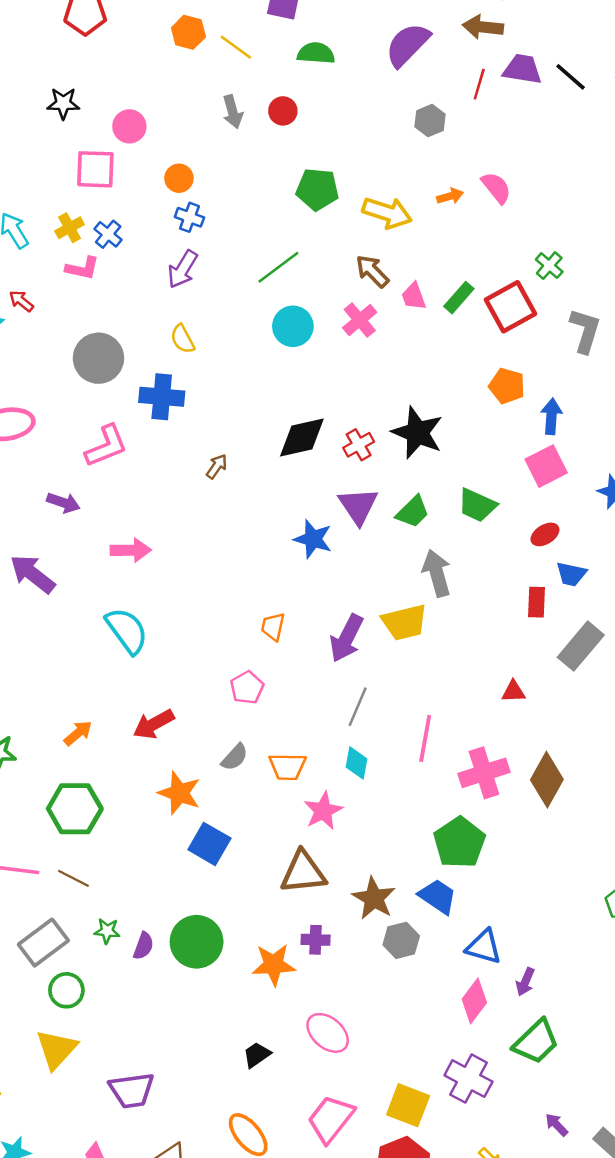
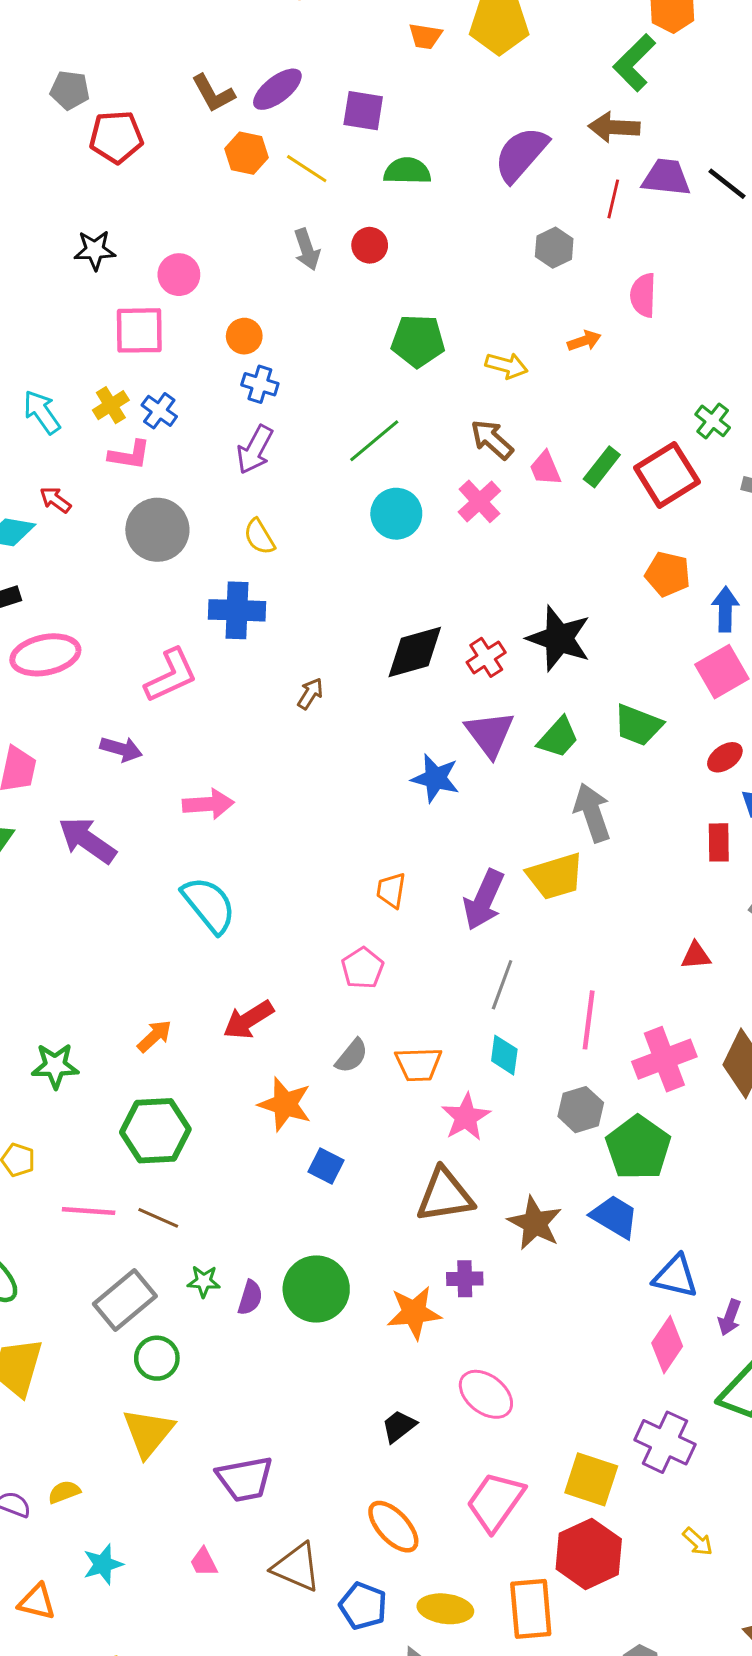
pink semicircle: (496, 188) -> (643, 295), moved, turned -136
yellow arrow: (387, 213) -> (507, 366), size x0.7
gray circle: (98, 358) -> (157, 530), moved
blue square: (209, 844) -> (326, 1166), size x0.7
gray hexagon: (401, 940) -> (581, 1110), moved

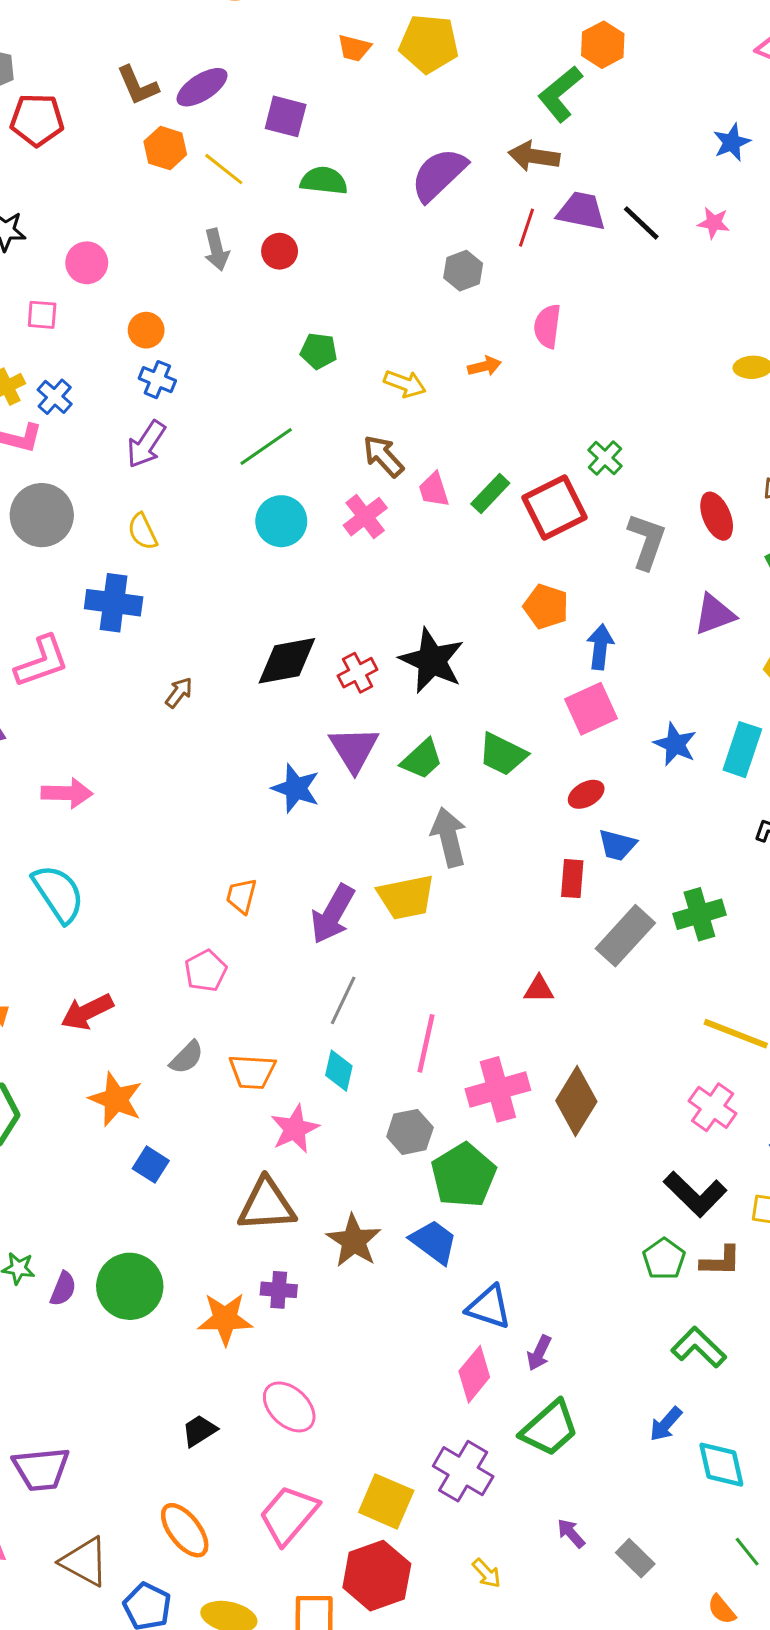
pink square: (139, 330) -> (42, 315), size x0.6
green pentagon: (418, 341) -> (319, 351), size x0.7

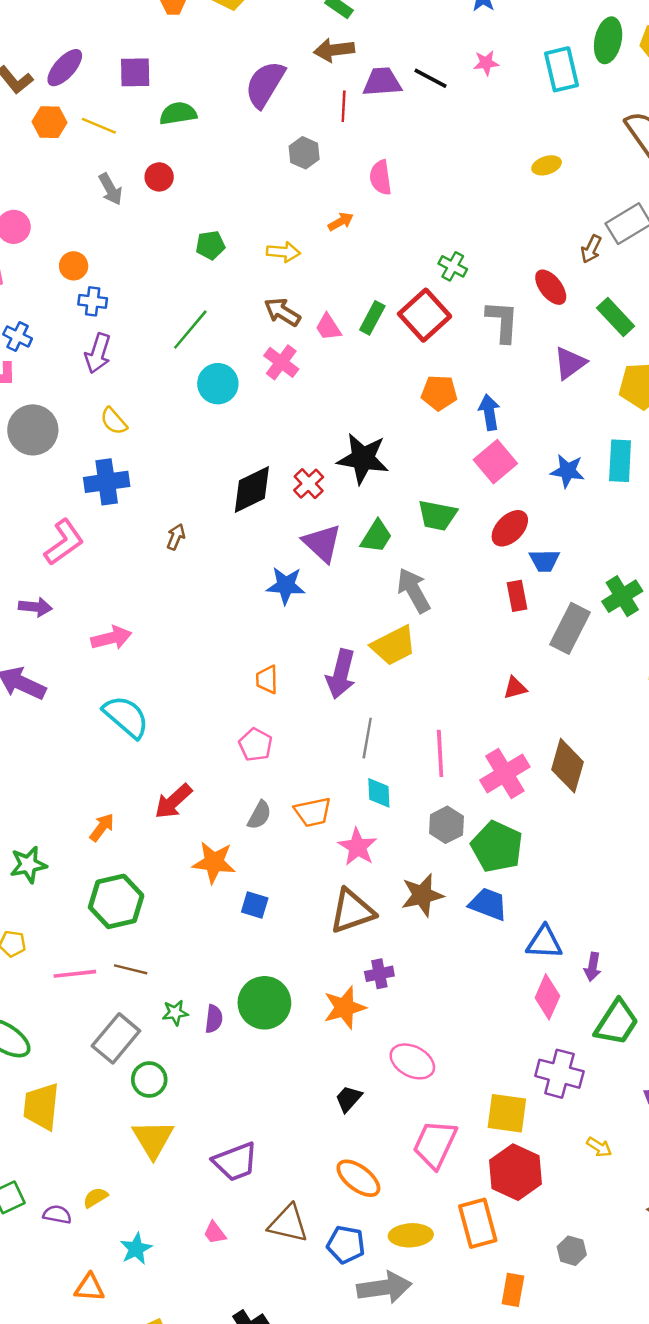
red ellipse: (586, 794) -> (510, 528), size x1.4
brown star: (354, 1241) -> (422, 895), moved, turned -30

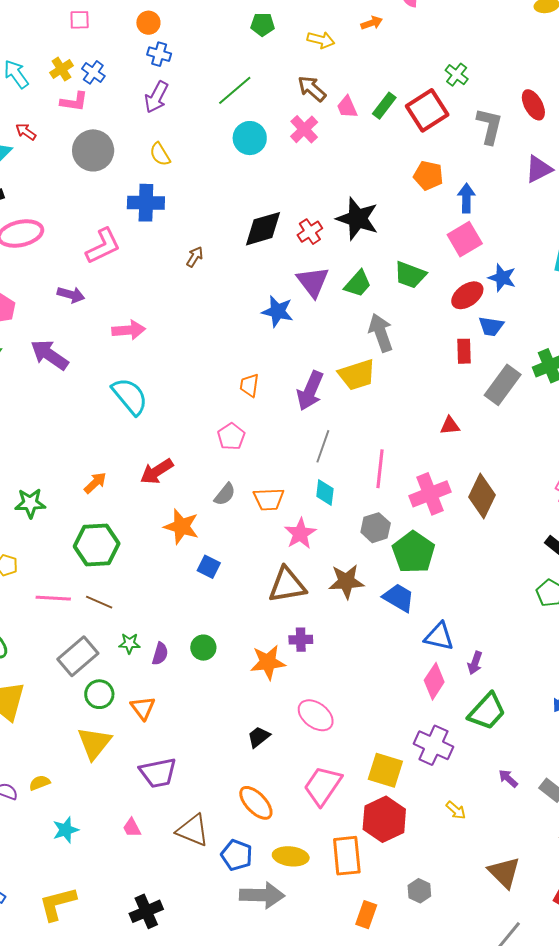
blue star: (568, 471) -> (502, 278), moved
green circle: (264, 1003) -> (203, 648), size x0.6
orange triangle: (90, 1288) -> (143, 708), moved, turned 40

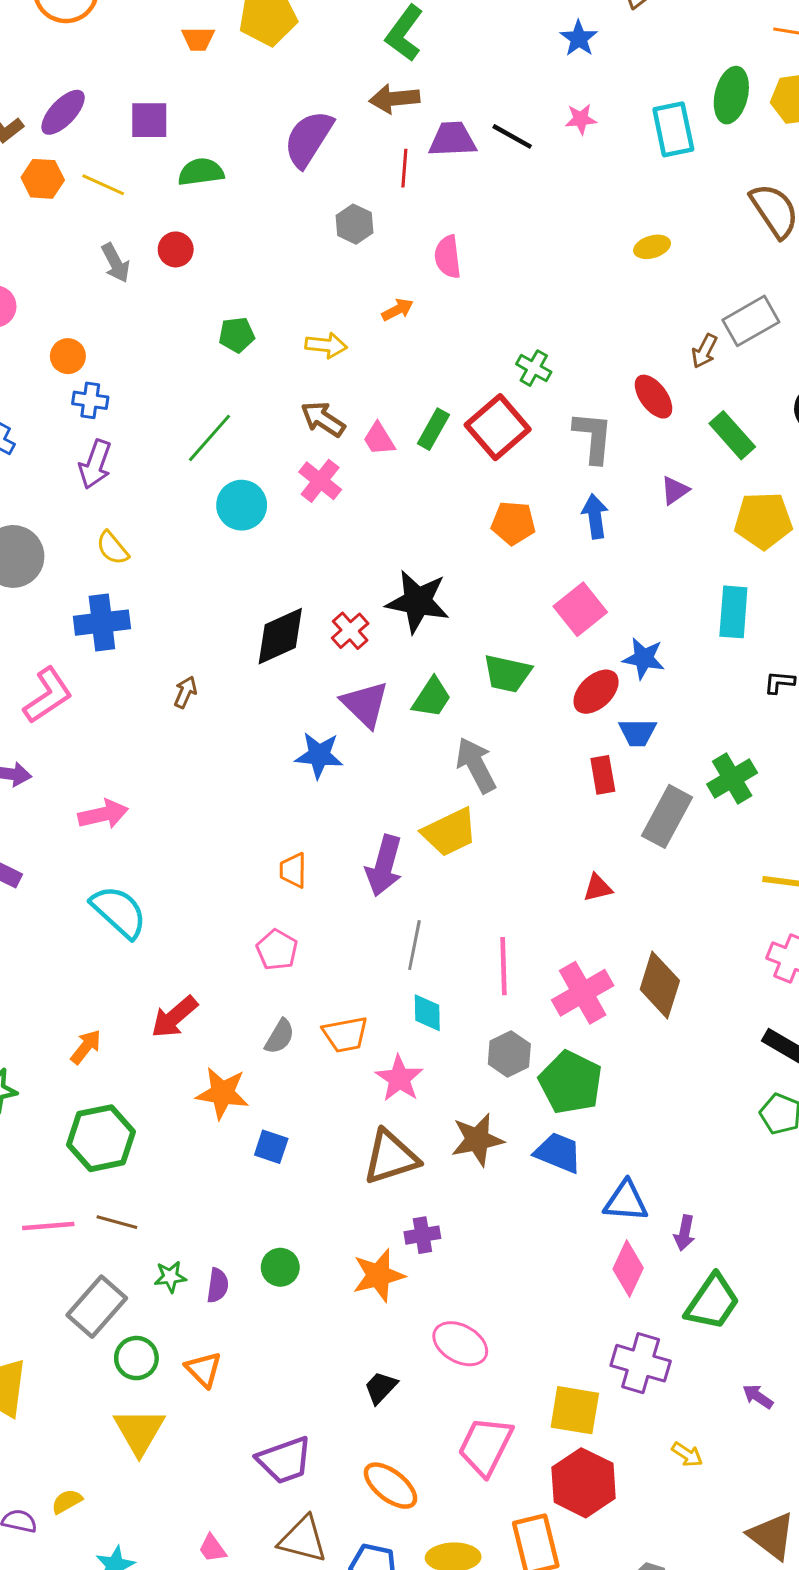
purple triangle: (539, 169) -> (675, 490), size x0.7
blue arrow: (466, 198) -> (595, 516), moved
purple trapezoid: (158, 773) -> (285, 1460), moved

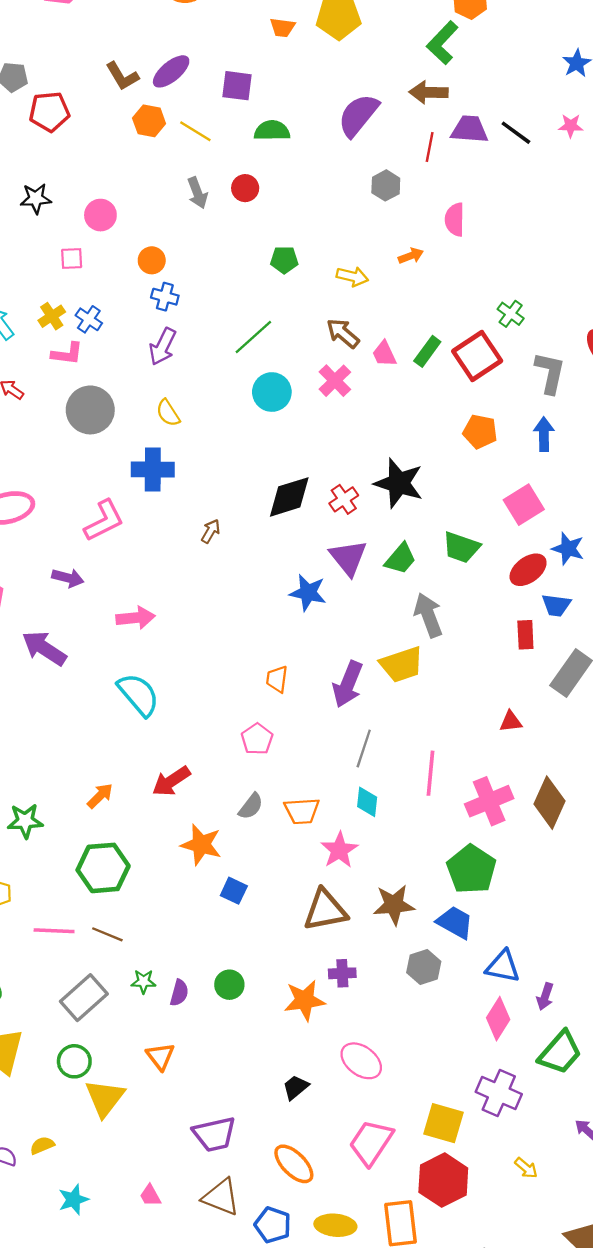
gray hexagon: (509, 1054) -> (424, 967), moved
green circle: (136, 1358) -> (74, 1061), moved

